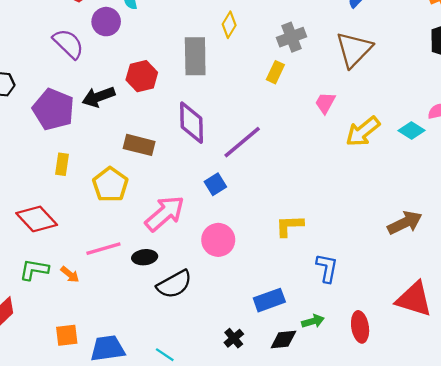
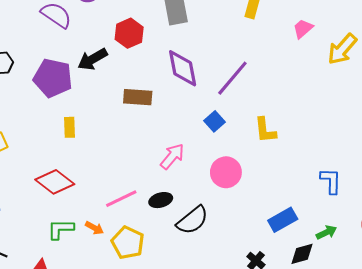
pink trapezoid: (325, 103) -> (303, 29), turned 30
yellow pentagon: (110, 185) -> (128, 243), moved
pink arrow: (165, 213) -> (172, 156), size x0.7
yellow L-shape: (289, 226) -> (265, 130), moved, turned -84

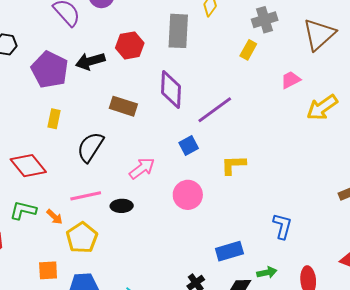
yellow L-shape: (265, 130) -> (233, 165), turned 80
black semicircle: (192, 220) -> (90, 147), moved, turned 148

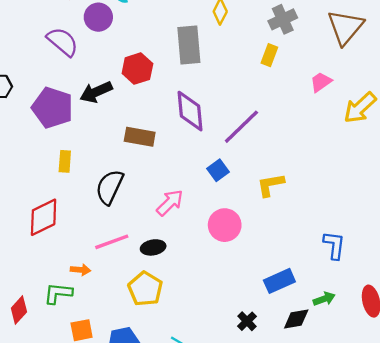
red diamond: (28, 166) -> (44, 217), turned -69
green L-shape: (23, 210) -> (58, 293), moved
orange arrow: (54, 217) -> (80, 270), turned -30
yellow pentagon: (82, 238) -> (145, 289), moved

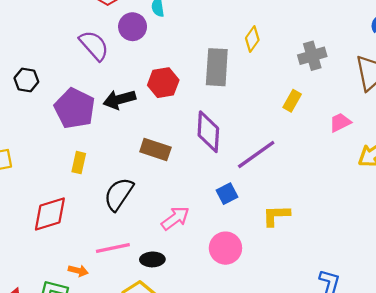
yellow rectangle: (269, 55) -> (292, 101), moved

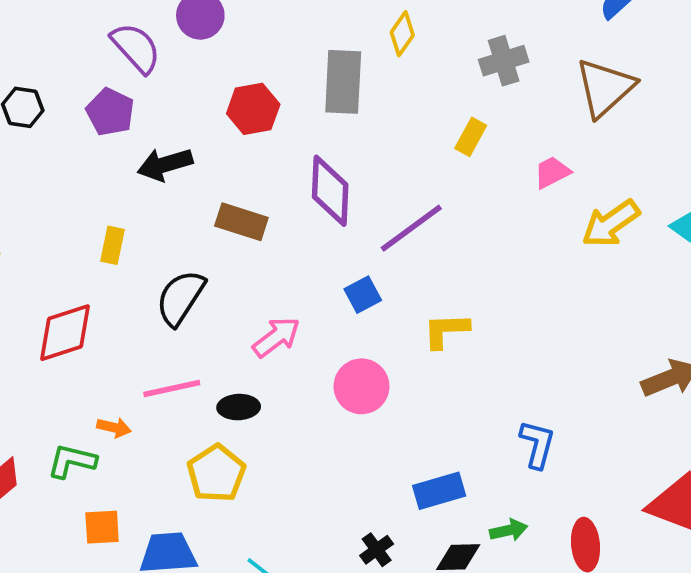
black arrow: (119, 99) -> (165, 164), moved
purple pentagon: (75, 108) -> (110, 112), moved, size x0.7

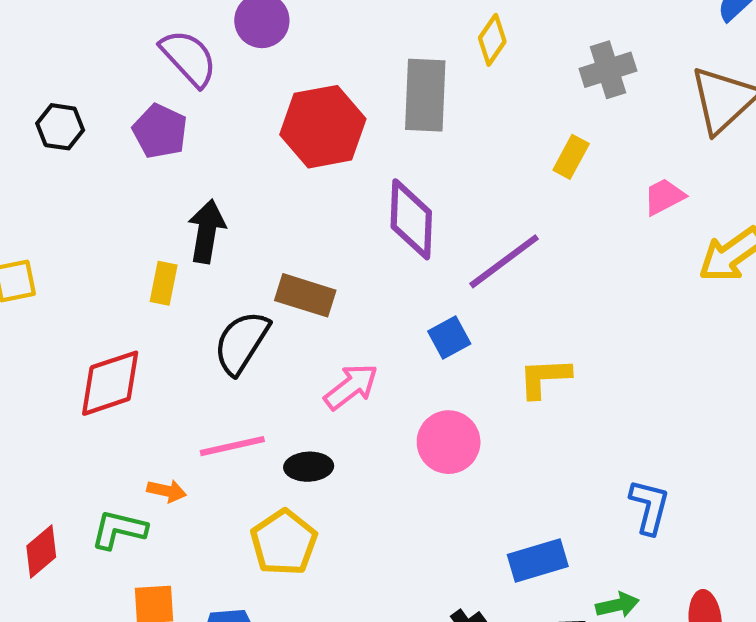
red hexagon: (253, 109) -> (323, 127), size x1.4
black arrow: (165, 164) -> (207, 231), moved, turned 116
brown rectangle: (241, 222) -> (305, 295), moved

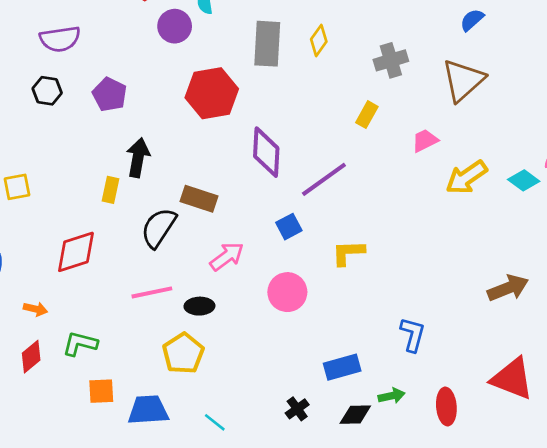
purple semicircle: (189, 58) -> (60, 39), moved, turned 123
gray rectangle: (425, 95) -> (267, 44), moved
orange arrow: (167, 491) -> (35, 309), moved

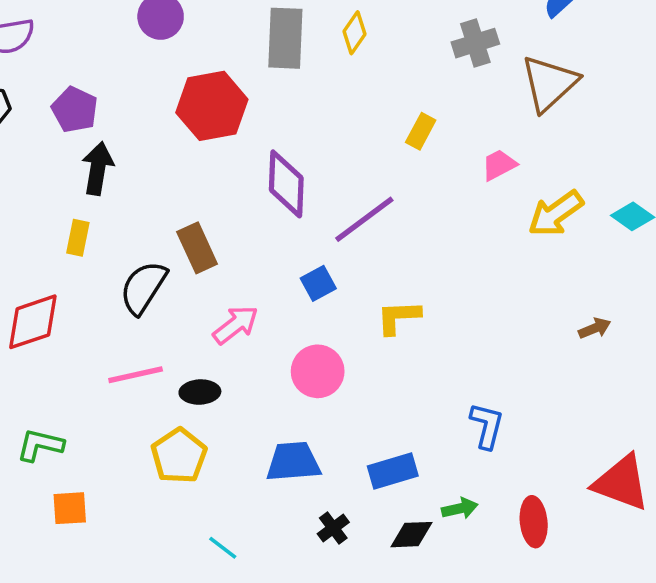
gray cross: (391, 60) -> (475, 43), moved
black arrow: (138, 158) -> (98, 168), moved
brown rectangle: (199, 199) -> (197, 248), turned 48
brown arrow: (508, 288) -> (595, 328), moved, size x0.6
blue trapezoid: (148, 410) -> (293, 462), moved

